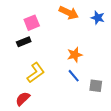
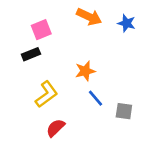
orange star: (75, 55) -> (85, 71), moved
red semicircle: (23, 99) -> (55, 128), moved

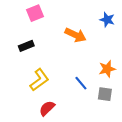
orange arrow: (89, 17) -> (75, 35), moved
pink square: (41, 30) -> (35, 13), moved
orange star: (85, 71) -> (107, 69), moved

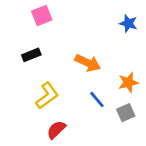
orange arrow: (75, 35) -> (88, 63), moved
gray square: (105, 94) -> (126, 113), turned -32

